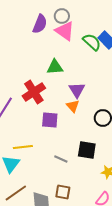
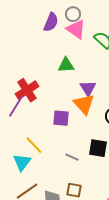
red cross: (34, 92) -> (27, 90), moved
orange triangle: (73, 106) -> (84, 104), size x1.6
yellow line: (23, 147) -> (34, 145), turned 54

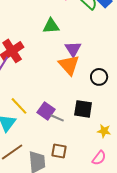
purple square: (61, 118) -> (46, 111), moved, turned 30

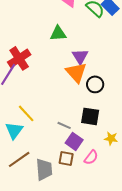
black circle: (99, 77) -> (95, 84), moved
purple square: (46, 111) -> (74, 141), moved
pink semicircle: (99, 158) -> (91, 157), moved

